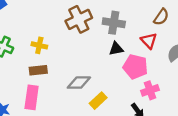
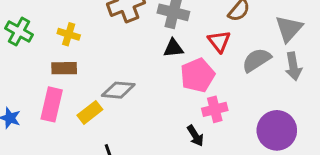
pink pentagon: (135, 67) -> (198, 75), turned 30
yellow rectangle: (98, 101) -> (90, 112), moved

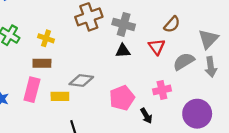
pink pentagon: (198, 75) -> (122, 98), moved
pink cross: (215, 109) -> (162, 90), moved
yellow rectangle: (90, 112) -> (60, 96), turned 36
black arrow: (195, 136) -> (146, 116), moved

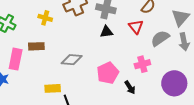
yellow cross: (46, 38) -> (45, 18), moved
pink rectangle: (32, 90) -> (16, 59), moved
yellow rectangle: (60, 96) -> (53, 88), moved

